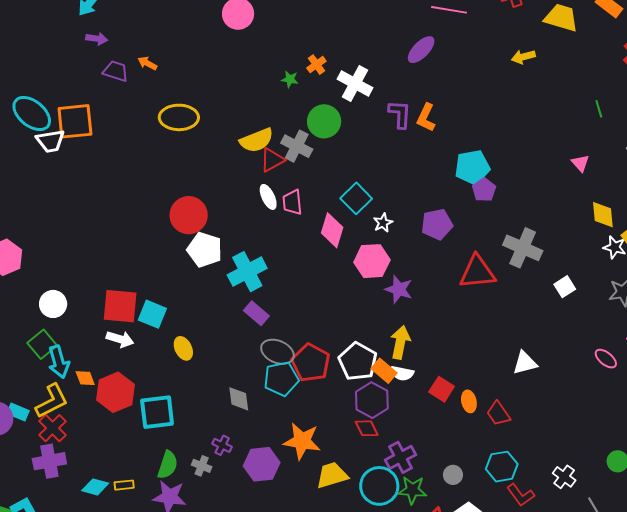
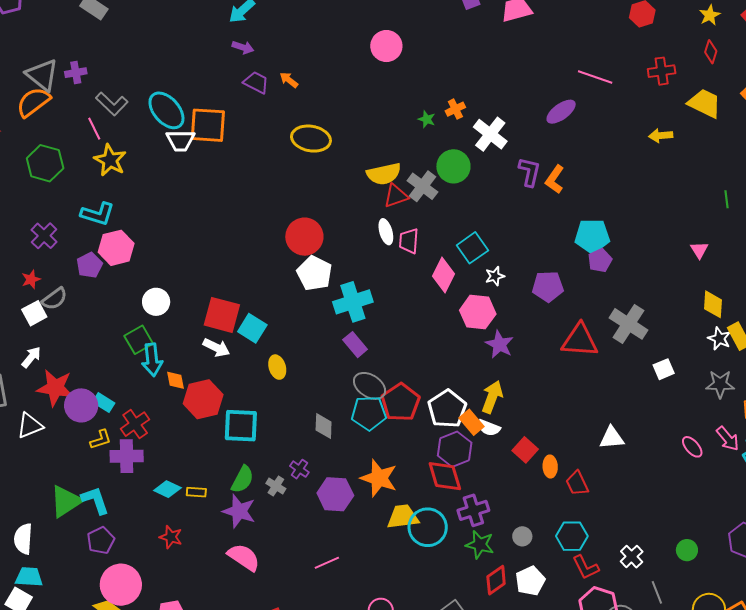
yellow L-shape: (52, 401) -> (101, 439), moved, size x0.6
red diamond: (367, 428) -> (445, 476), size x1.5
cyan circle: (379, 486) -> (428, 527), moved

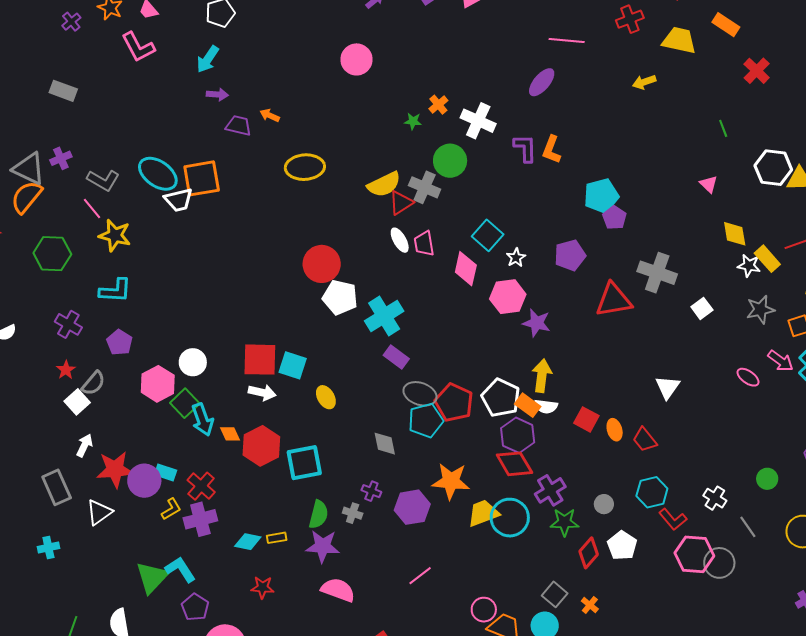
pink hexagon: (116, 248) -> (158, 384), moved
white triangle: (612, 438) -> (668, 387), turned -36

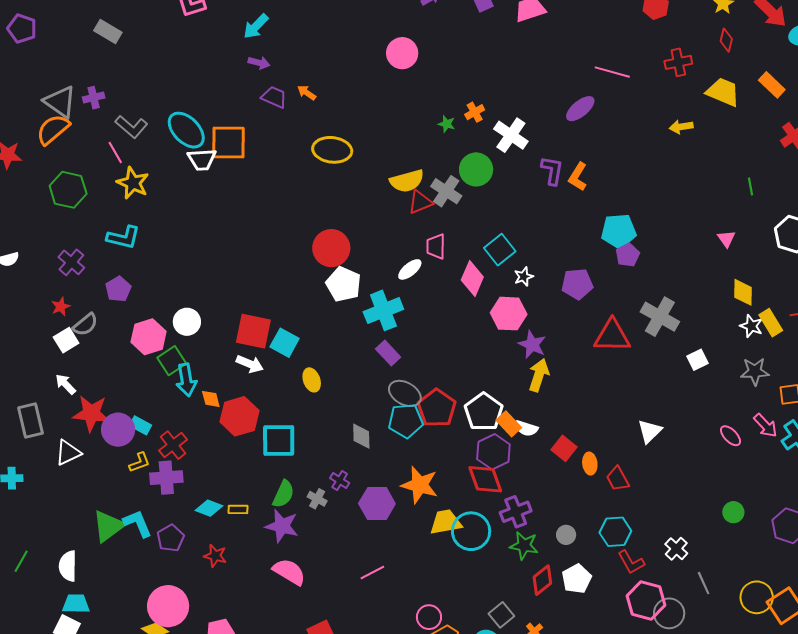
white ellipse: (400, 240) -> (410, 269), moved, turned 70
yellow arrow: (542, 376) -> (539, 375), moved
white arrow: (84, 445) -> (66, 384), turned -80
green circle: (767, 479) -> (733, 512), moved
purple pentagon: (195, 607) -> (170, 538), moved

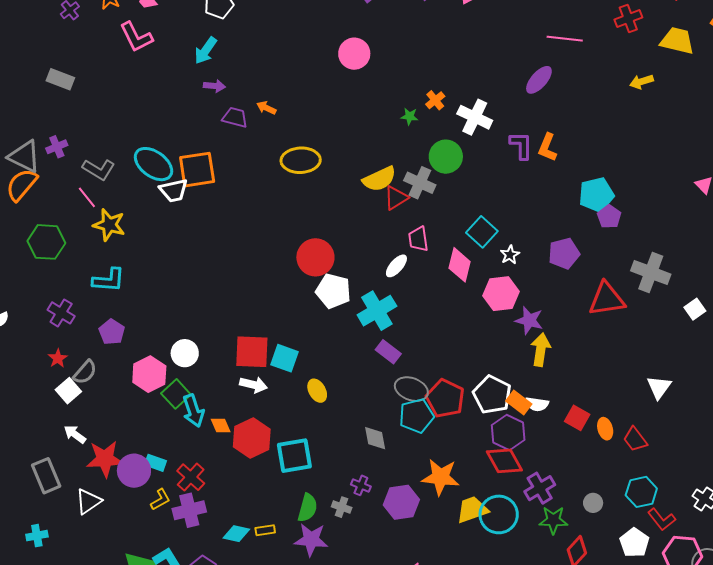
white pentagon: (577, 579) -> (634, 543), moved

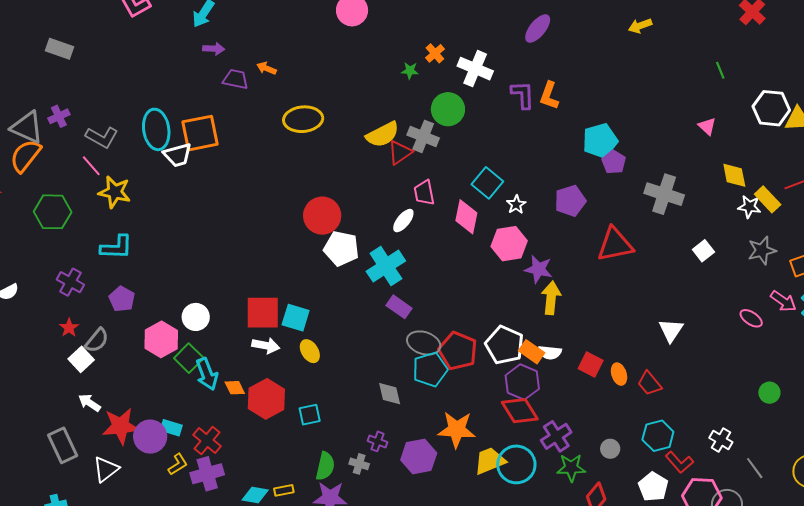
cyan ellipse: (153, 164) -> (156, 129), turned 48
gray cross: (651, 273) -> (664, 194), moved
yellow ellipse: (317, 391) -> (310, 351), moved
cyan square: (294, 456) -> (310, 415), size x0.6

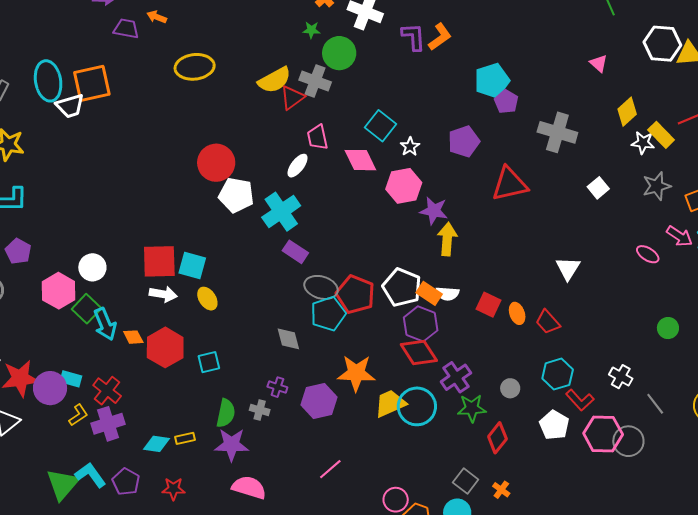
green star: (410, 71) -> (311, 30), moved
orange L-shape: (549, 96) -> (440, 37), turned -144
yellow diamond: (734, 175) -> (627, 112), turned 60
pink diamond: (466, 217) -> (360, 160), turned -36

